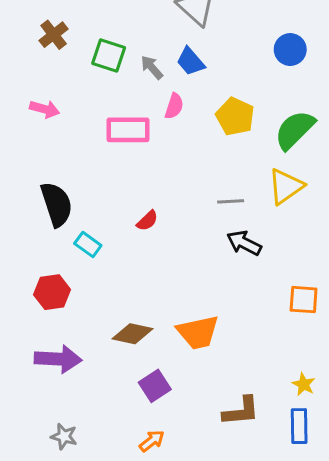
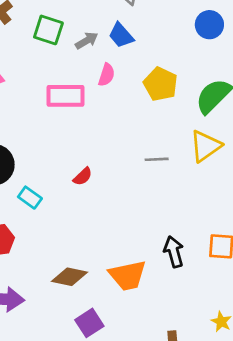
gray arrow: (152, 67) -> (87, 41), turned 100
black arrow: (244, 243) -> (174, 252), moved, turned 48

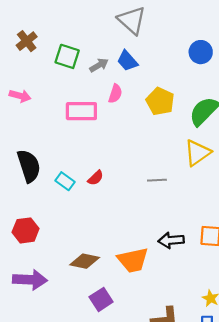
gray line: (157, 159) -> (157, 180), moved
cyan rectangle: (30, 198) -> (65, 181), moved
black arrow: (174, 252) -> (171, 240), turned -80

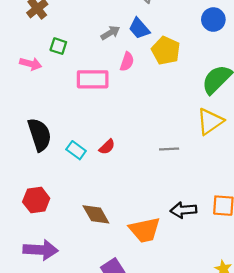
green square: (67, 56) -> (58, 46), moved, size x0.7
yellow pentagon: (160, 101) -> (166, 51), moved
brown diamond: (85, 261) -> (96, 214), moved, turned 48

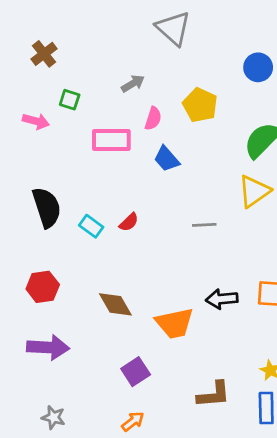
blue trapezoid: (139, 28) -> (167, 159), moved

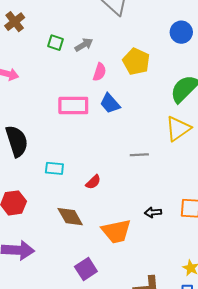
green square: (70, 100) -> (56, 43), moved
pink rectangle: (111, 140) -> (73, 106), moved
red semicircle: (129, 222) -> (93, 182), moved
cyan rectangle: (91, 226) -> (54, 168), moved, turned -30
black arrow: (222, 299) -> (153, 212), size x0.7

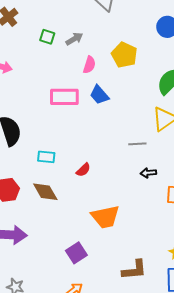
gray line: (139, 155) -> (137, 144), moved
black arrow: (153, 212) -> (148, 173), moved
brown diamond: (70, 217) -> (45, 192), moved

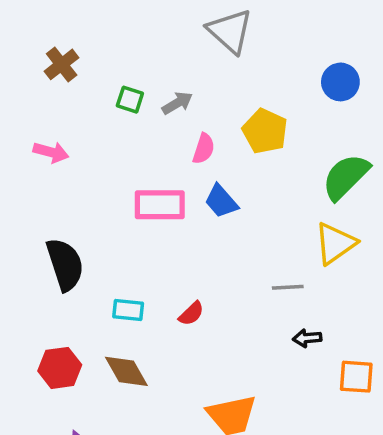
red semicircle: (83, 170) -> (191, 314), moved

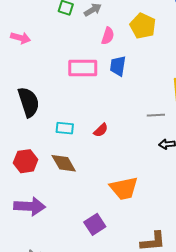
blue trapezoid: (221, 201) -> (118, 66), turned 50

